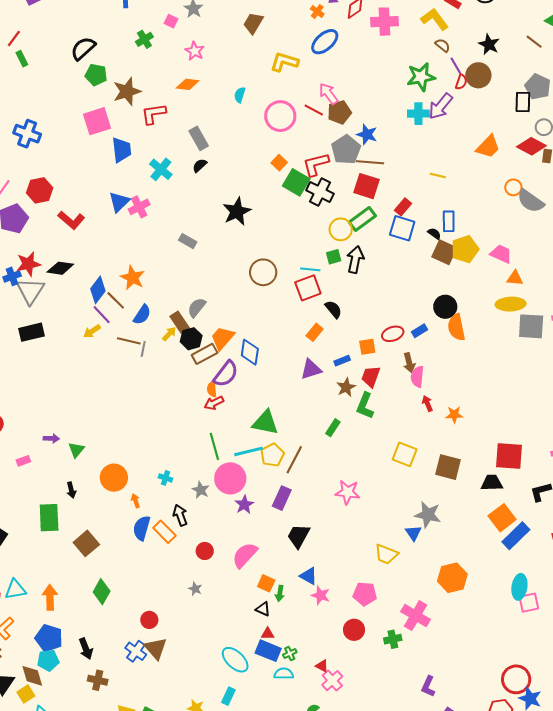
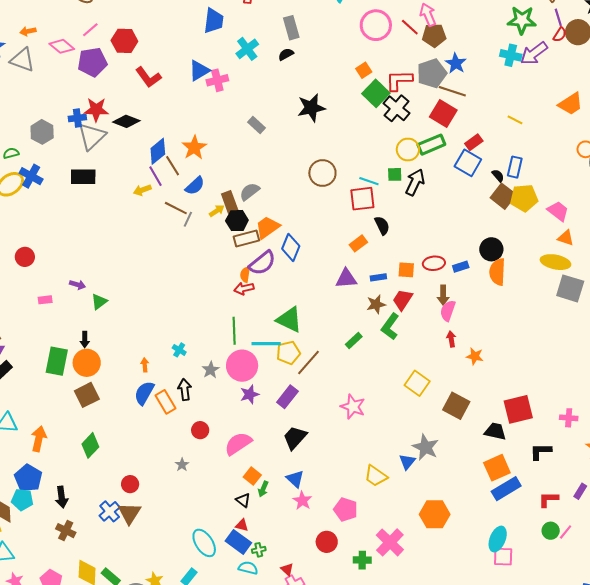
red square: (509, 456) -> (518, 409), turned -32
orange circle: (114, 478) -> (87, 363), moved

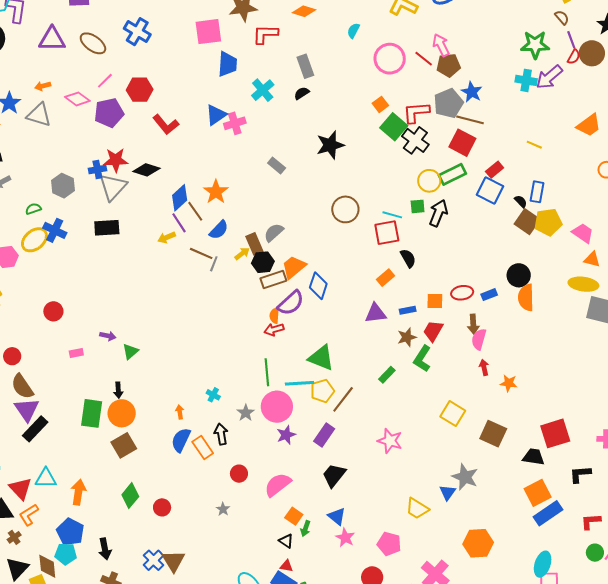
red circle: (130, 484) -> (162, 507), moved

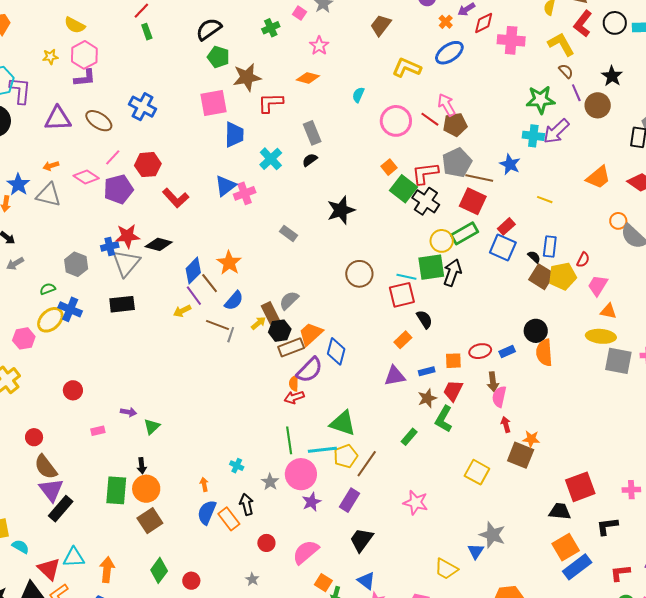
red semicircle: (574, 57) -> (583, 260), moved
blue star: (472, 92) -> (510, 164), moved
green square: (418, 206) -> (431, 267), size x1.8
pink trapezoid: (583, 233) -> (598, 285), turned -90
brown square: (493, 434) -> (521, 455), moved

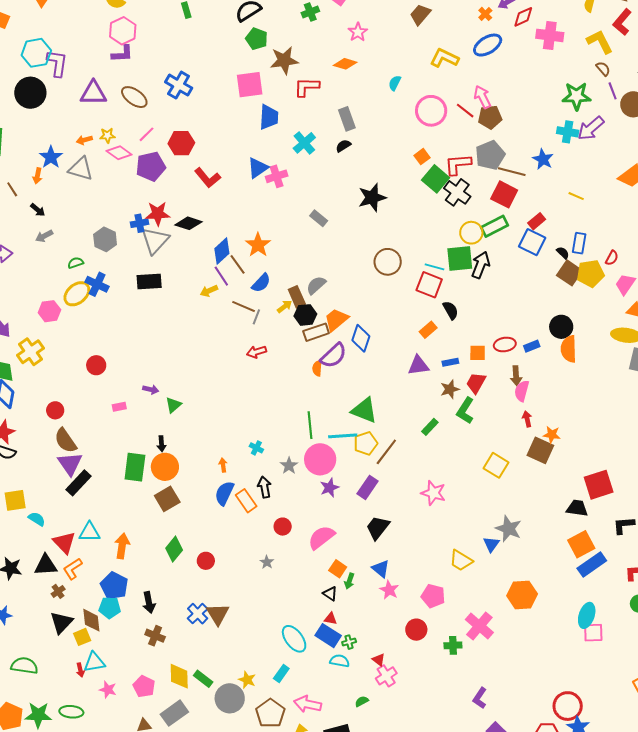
yellow star: (50, 57) -> (107, 135), moved
red square: (402, 295) -> (429, 285), turned 32
red arrow: (294, 397) -> (257, 352), moved

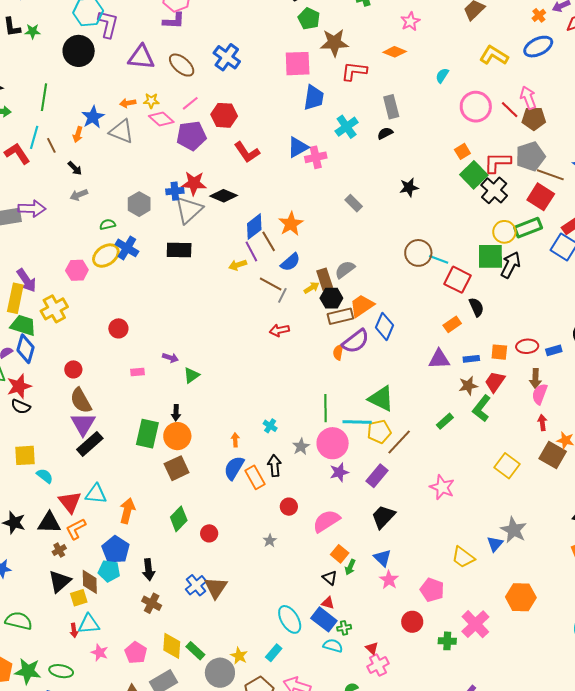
black star: (372, 197) -> (409, 187), size x0.7
cyan line: (435, 267) -> (439, 259), moved

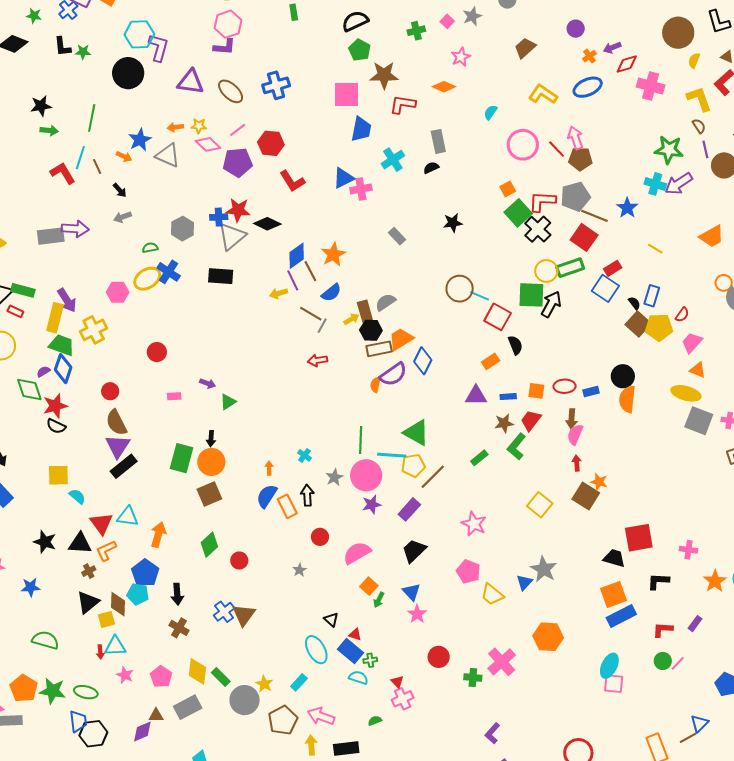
blue cross: (227, 57) -> (276, 85), turned 36
orange arrow: (78, 134) -> (124, 157), turned -84
black triangle: (330, 578) -> (331, 620), moved
pink pentagon: (432, 590) -> (468, 571), moved

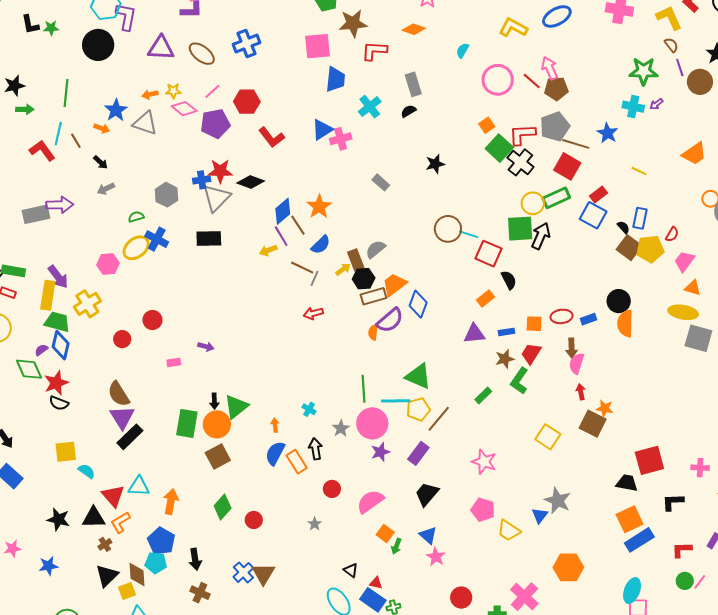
purple arrow: (679, 184) -> (656, 104), size x0.5
red circle: (110, 391) -> (122, 339), moved
green triangle: (228, 402) -> (236, 407), moved, size x1.5

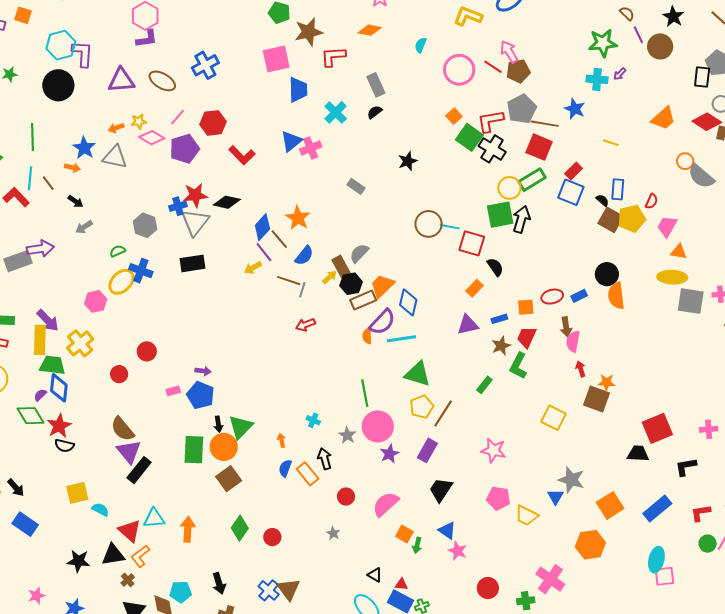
cyan line: (396, 401) -> (401, 339), moved
blue semicircle: (275, 453) -> (285, 468), size x0.7
orange square: (630, 519) -> (610, 505), moved
blue pentagon: (161, 541) -> (201, 395), moved

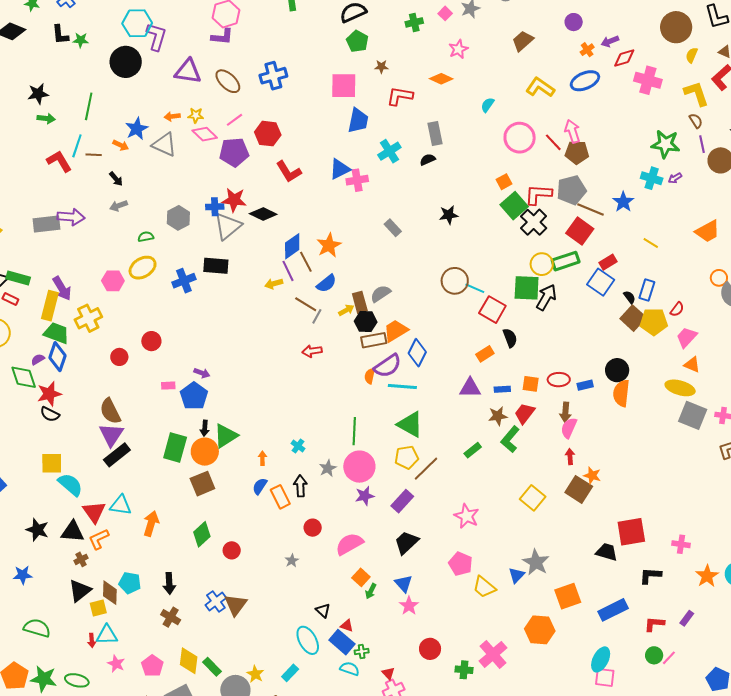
brown star: (309, 32) -> (381, 67), size x0.5
brown line: (48, 183) -> (94, 155), turned -63
blue cross: (141, 271) -> (184, 281), moved, turned 35
cyan semicircle: (100, 510) -> (70, 485), size x1.5

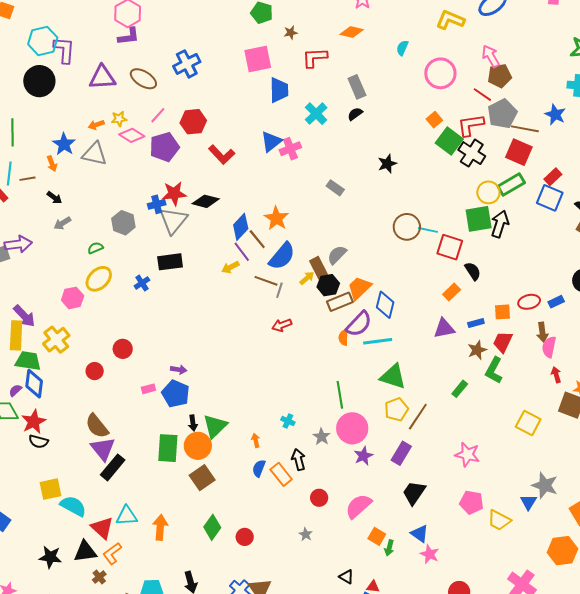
red line: (553, 142) -> (482, 95), moved
orange arrow: (121, 145) -> (52, 164), turned 56
blue cross: (184, 281) -> (142, 283), size x0.7
blue semicircle: (326, 283) -> (282, 256), size x1.4

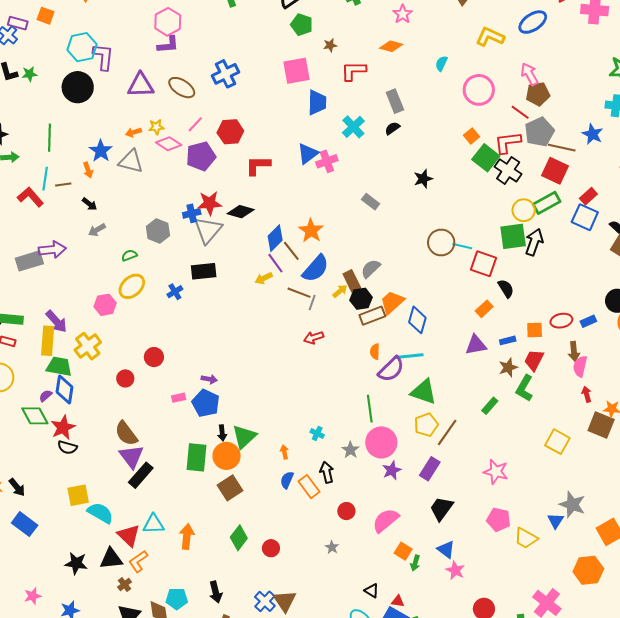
red L-shape: (222, 155) -> (258, 165), turned 132
purple semicircle: (359, 324) -> (391, 369), moved

